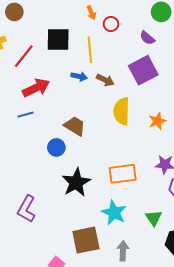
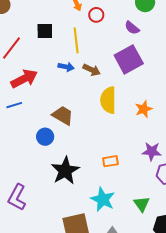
black square: (58, 39) -> (45, 31), size x0.7
orange rectangle: (123, 174) -> (110, 161), size x0.6

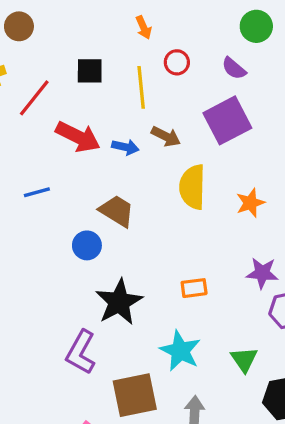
red circle: (96, 15) -> (177, 62), moved
blue arrow: (66, 67) -> (125, 147), moved
red arrow: (24, 79) -> (78, 137), moved, turned 52
purple L-shape: (17, 197) -> (81, 352), moved

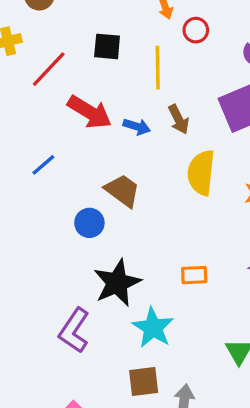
red circle: (177, 62) -> (196, 30), moved
brown arrow: (166, 136) -> (179, 119), turned 32
blue line: (37, 192) -> (43, 165), turned -30
cyan star: (180, 351) -> (153, 328), moved
brown square: (135, 395) -> (144, 381), moved, size x0.7

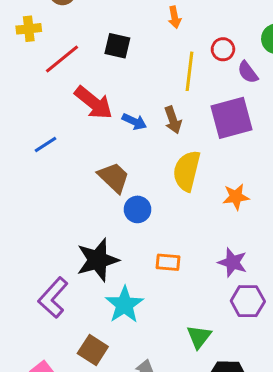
red circle: (196, 30) -> (223, 49), moved
yellow line: (158, 68) -> (190, 71), moved
blue circle: (89, 223) -> (138, 209), moved
brown square: (144, 381) -> (93, 350), moved, turned 32

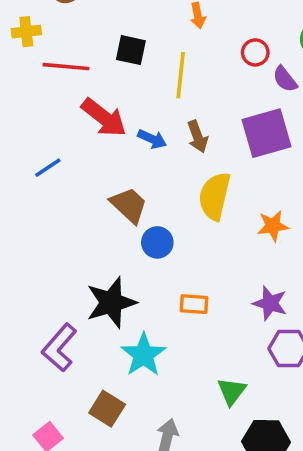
red line: (62, 59) -> (66, 67), turned 45
yellow line: (190, 71) -> (181, 75), moved

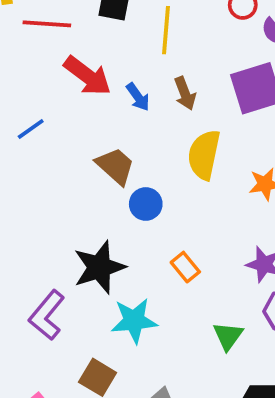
blue arrow: (152, 139) -> (138, 97), turned 32
orange rectangle: (194, 304) -> (185, 267), turned 48
cyan star: (143, 355) -> (134, 321), turned 30
green triangle: (232, 391) -> (228, 336), moved

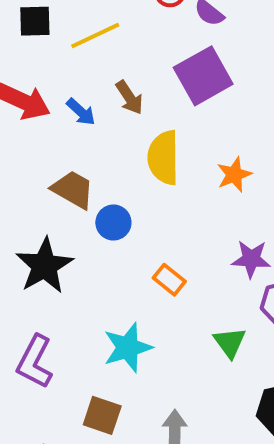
yellow line: (166, 30) -> (95, 35), turned 72
black star: (99, 267) -> (44, 266), moved

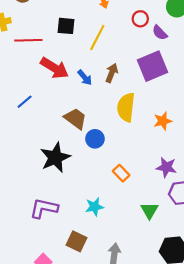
yellow line: (95, 35) -> (97, 37), turned -44
brown arrow: (129, 98) -> (112, 73), turned -132
cyan star: (128, 348) -> (94, 207), size x0.7
purple L-shape: (35, 362) -> (44, 208), turned 68

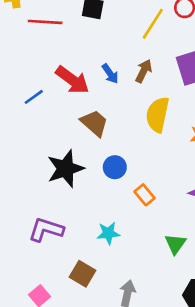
yellow line: (97, 37) -> (153, 24), moved
red arrow: (54, 68) -> (72, 80), moved
blue circle: (95, 139) -> (115, 167), moved

